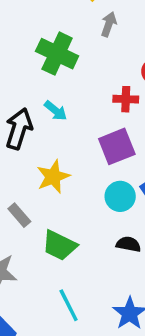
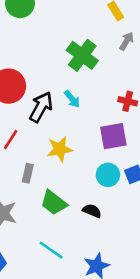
gray rectangle: (19, 215) -> (28, 173), turned 42
black semicircle: (128, 244) -> (92, 211), moved
cyan line: (69, 305) -> (51, 250), turned -40

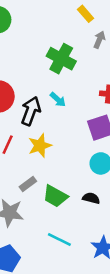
yellow star: (60, 149) -> (40, 146), moved
gray rectangle: (28, 173) -> (28, 184), moved, turned 49

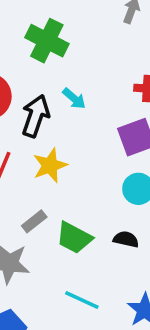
green cross: (61, 59) -> (47, 41), moved

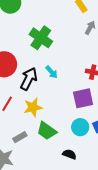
green trapezoid: (74, 238) -> (47, 131), moved

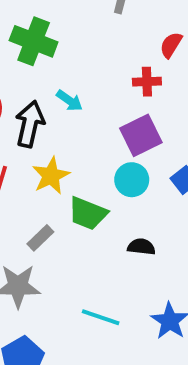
cyan circle: (80, 127) -> (132, 180), moved

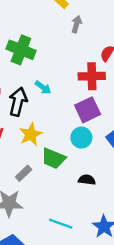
red cross: (147, 82) -> (92, 76), size x1.5

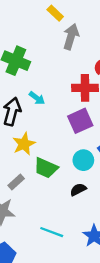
gray arrow: (76, 24) -> (71, 37), size x1.5
cyan circle: (81, 138) -> (83, 160), moved
black semicircle: (87, 180) -> (78, 190), turned -35

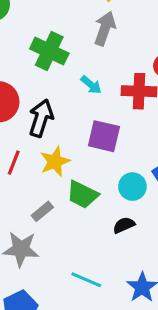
gray arrow: (71, 37) -> (105, 28), moved
cyan arrow: (37, 98) -> (91, 85), moved
purple square: (80, 121) -> (104, 136), moved, turned 35

